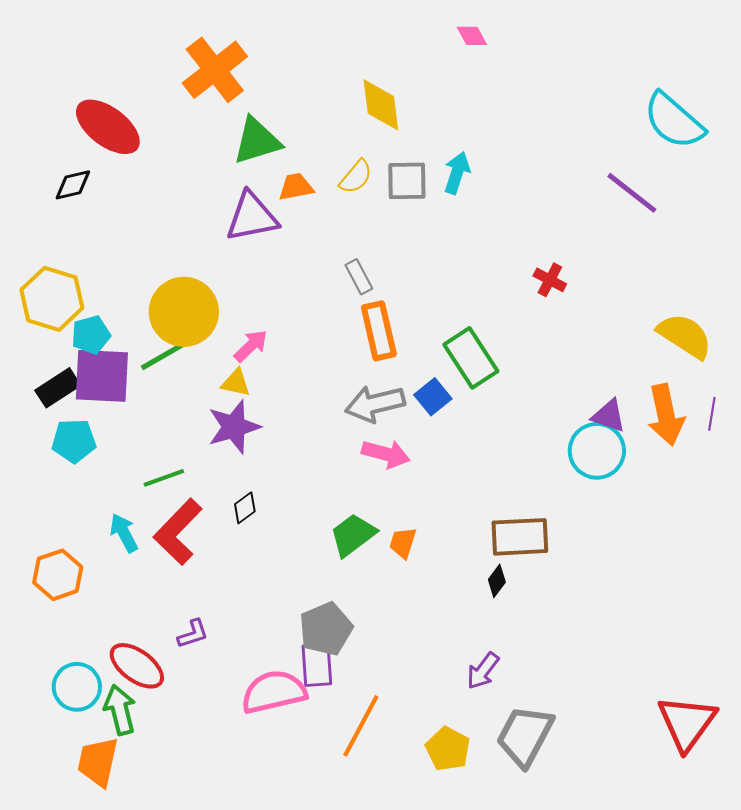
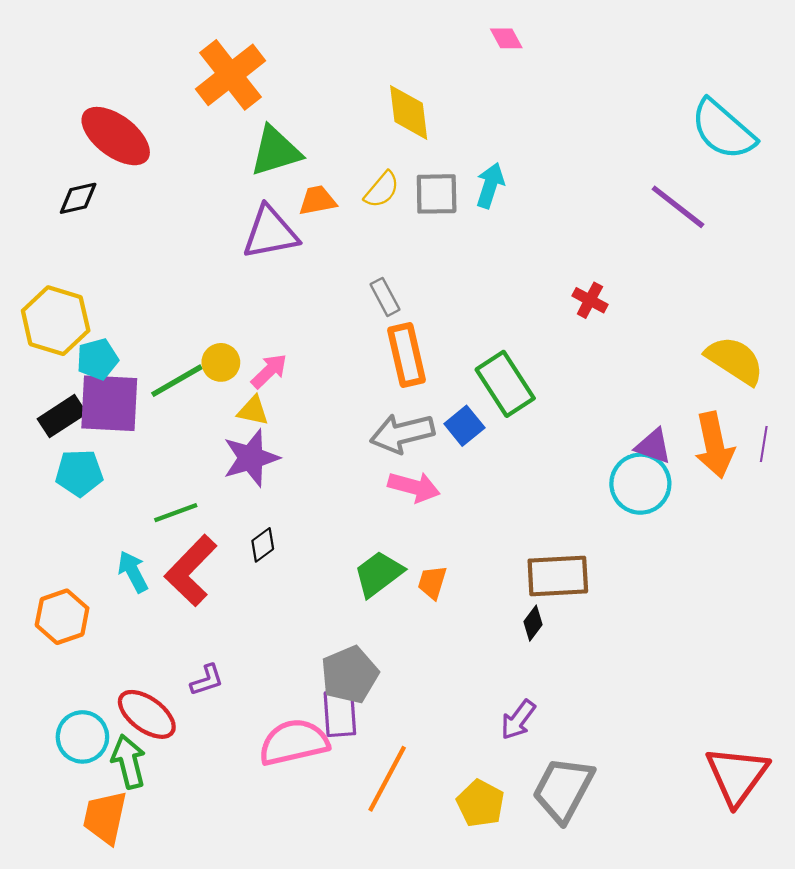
yellow circle: (184, 312) -> (221, 362), moved, size x0.5

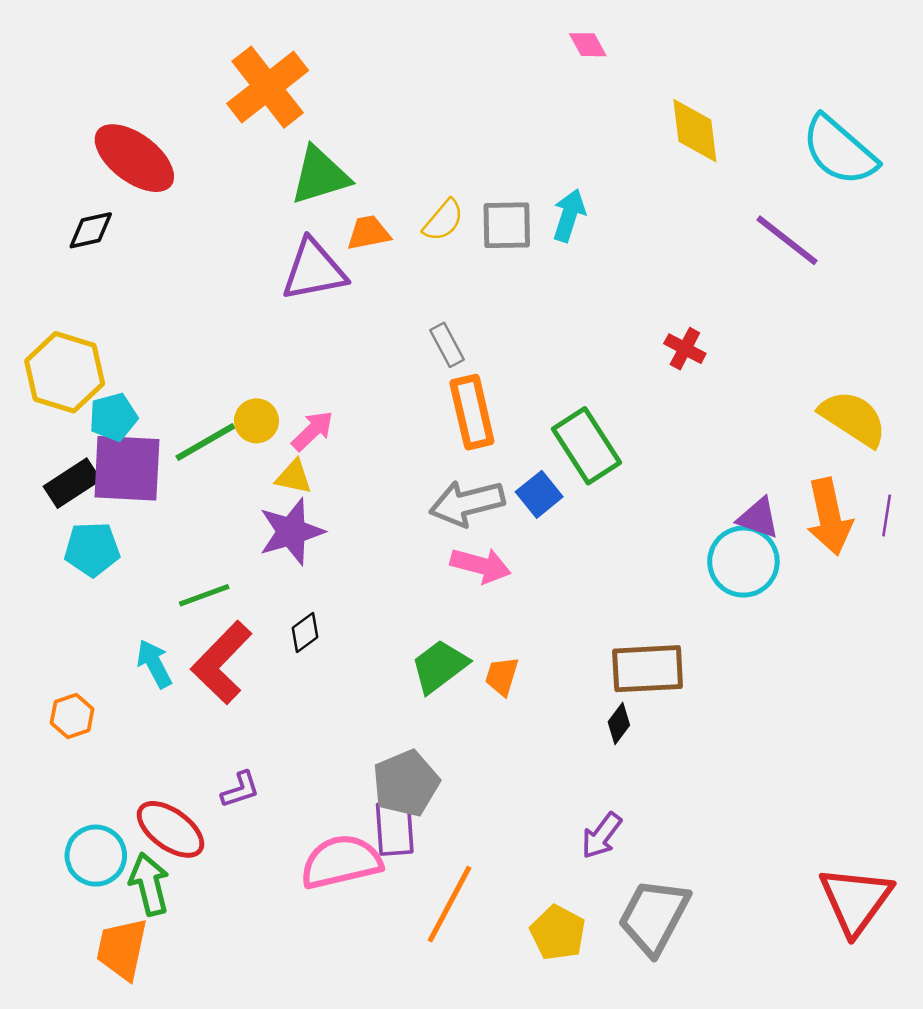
yellow diamond: (409, 112) -> (695, 131), moved
orange hexagon: (62, 617) -> (72, 716), size x0.7

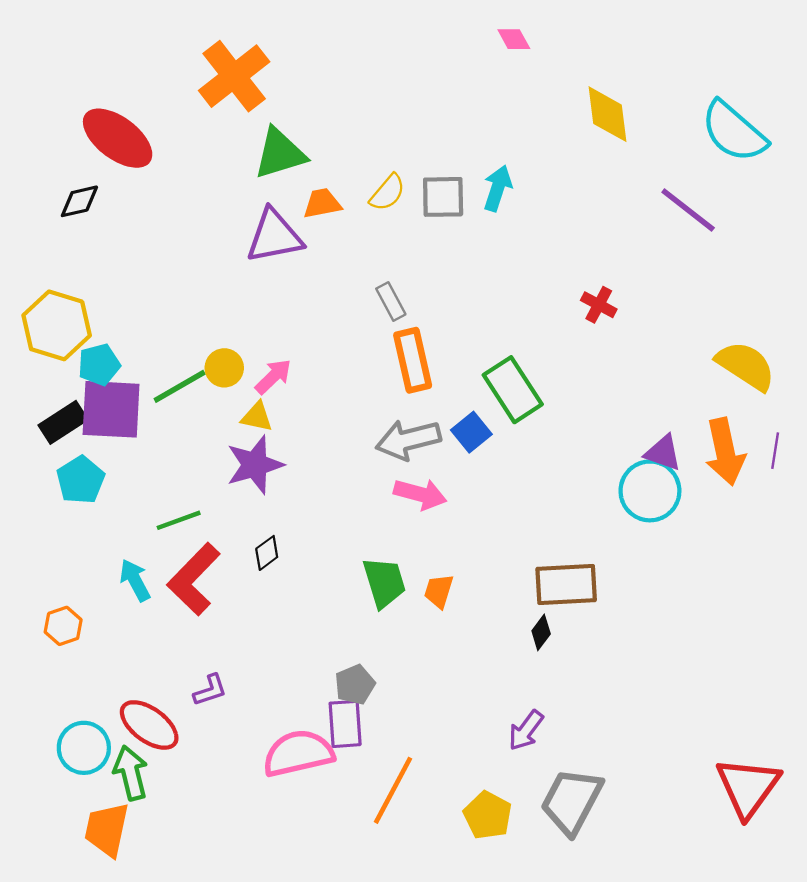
cyan pentagon: (92, 549) -> (81, 480), turned -30
green trapezoid: (440, 666) -> (384, 582), turned 110
gray pentagon: (406, 783) -> (355, 685), size x0.7

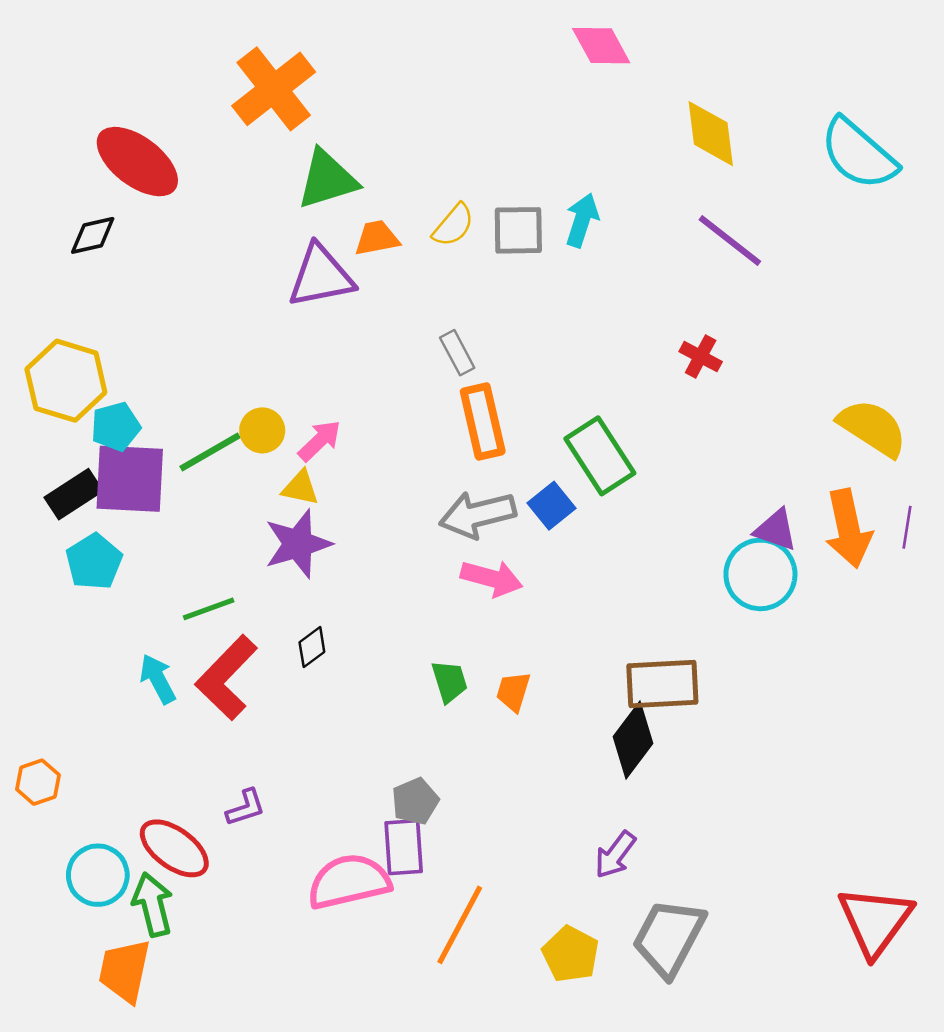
pink diamond: (514, 39) -> (601, 46), size x1.5
purple line: (688, 210) -> (730, 241), moved
green trapezoid: (384, 582) -> (450, 681), size x0.7
orange hexagon: (63, 626) -> (38, 782), moved
black diamond: (541, 632) -> (633, 740), size x1.8

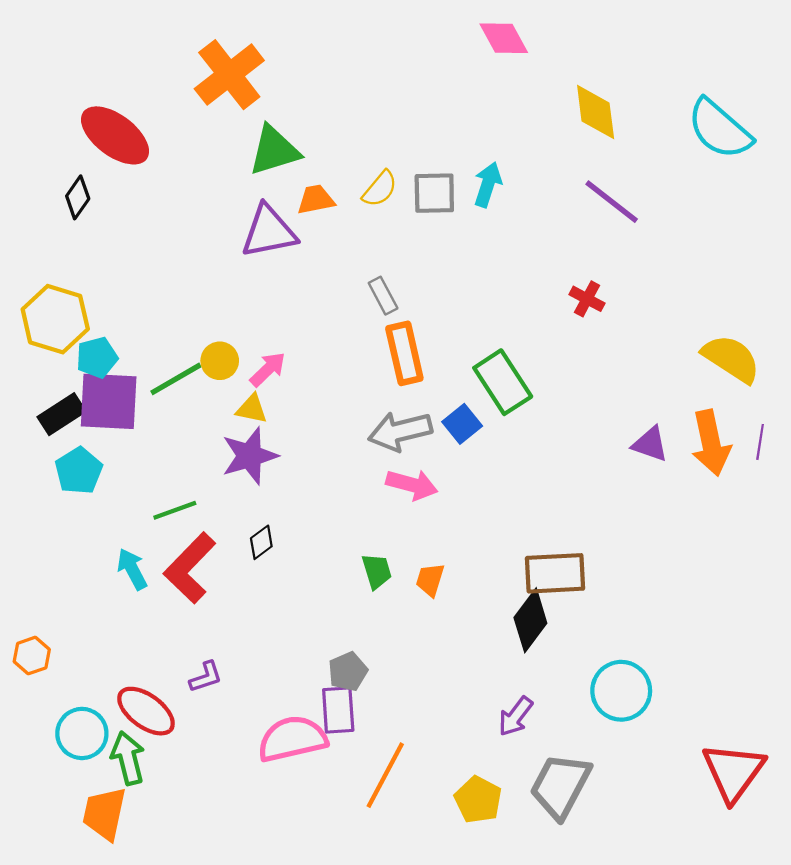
black diamond: (93, 235) -> (78, 197), turned -42
cyan circle: (760, 574) -> (621, 691), moved

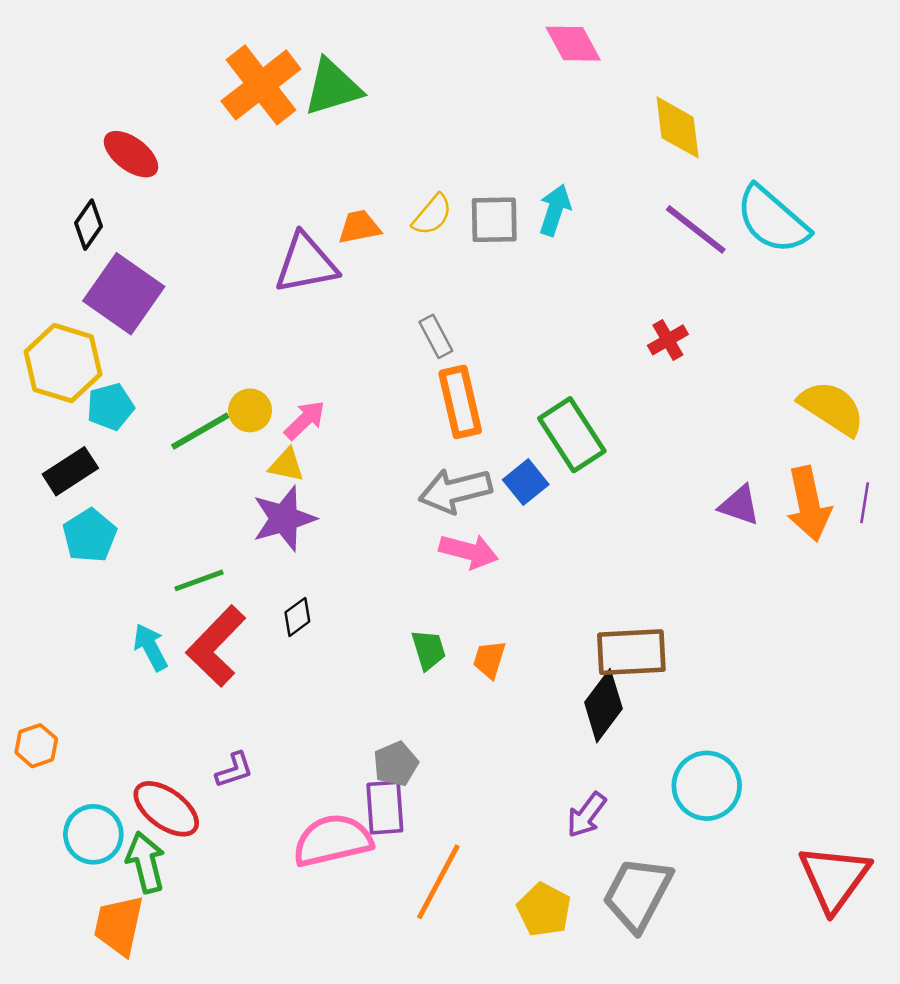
cyan semicircle: (719, 129) -> (772, 220), moved
red ellipse: (115, 135) -> (131, 154), size x0.7
green triangle: (274, 150) -> (333, 87), moved
red cross: (587, 299) -> (668, 340), turned 32
purple square: (109, 401) -> (124, 294), moved, turned 32

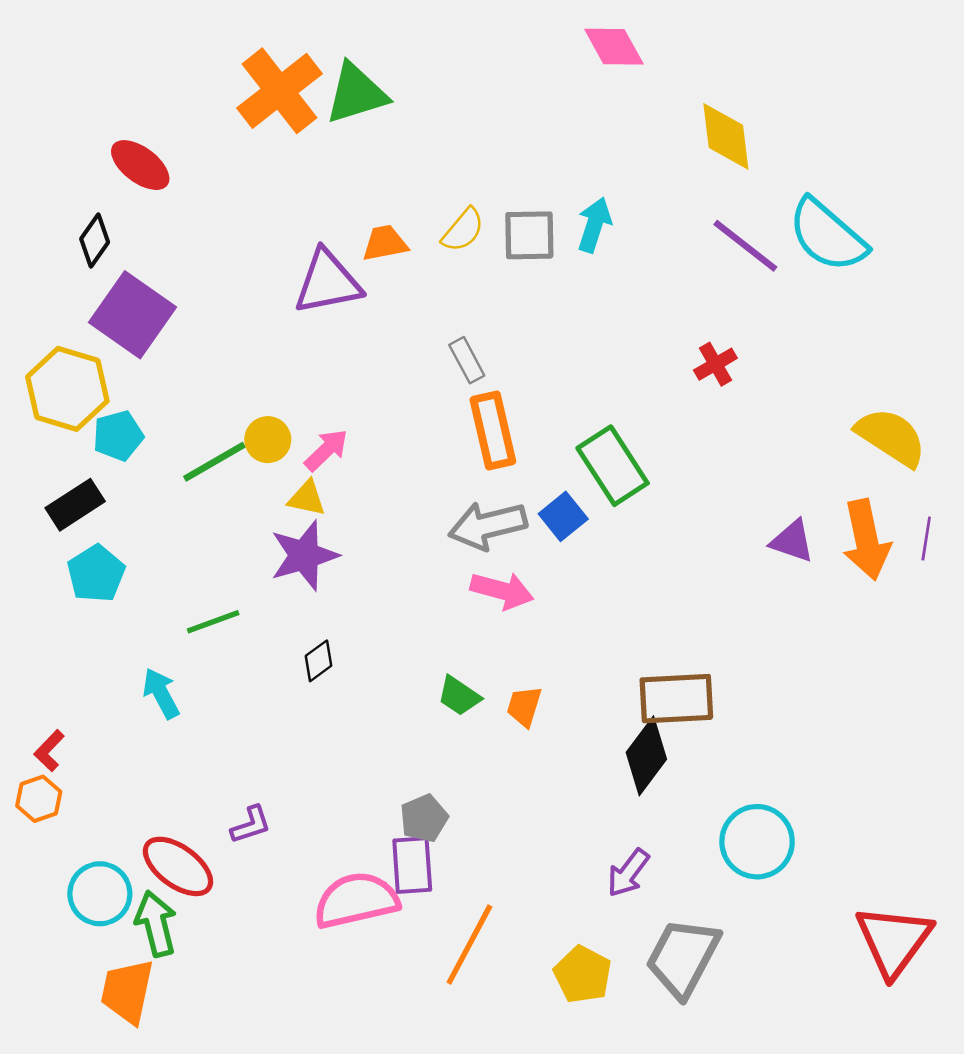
red L-shape: (216, 646) -> (49, 751), moved, size x0.5
green trapezoid: (429, 650) -> (459, 696), turned 141

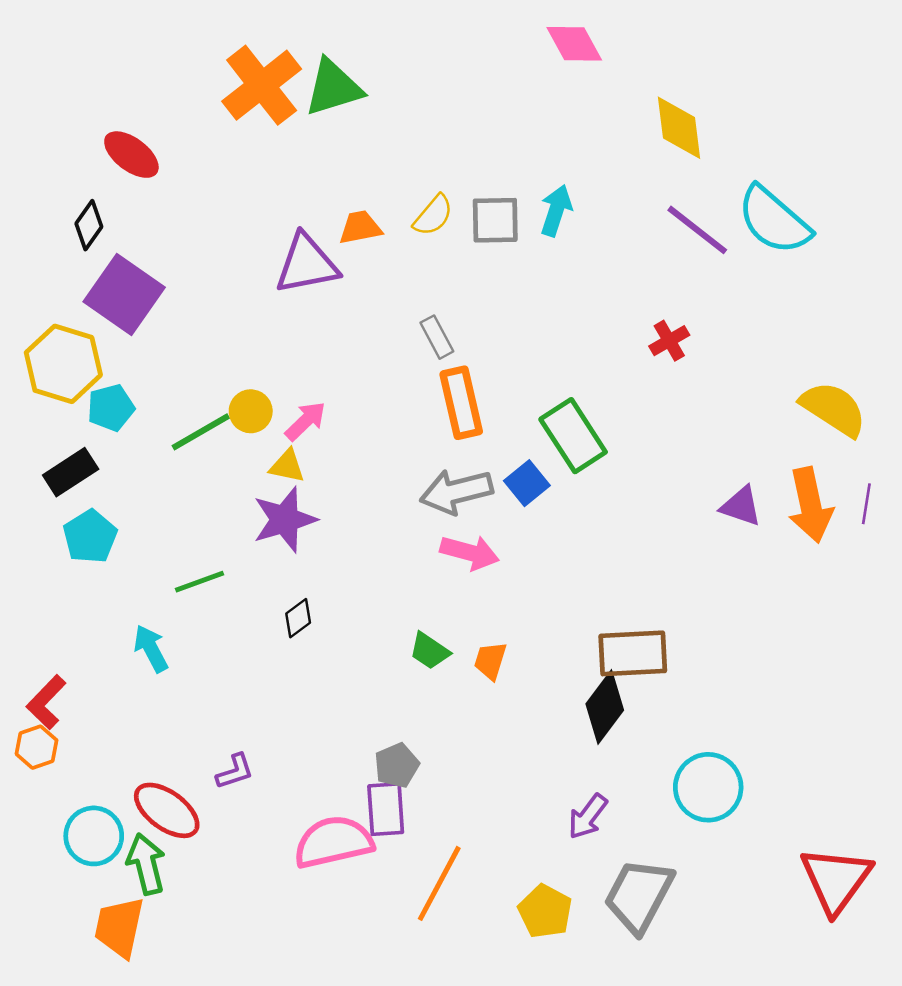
red L-shape: (49, 751) -> (46, 702), size x1.4

